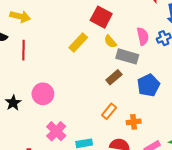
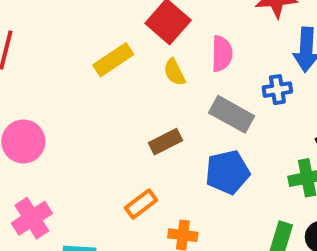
pink semicircle: (143, 36) -> (222, 54), moved
gray rectangle: (127, 56) -> (232, 114), moved

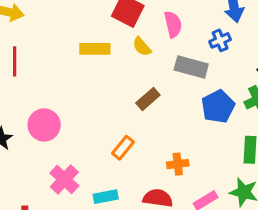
yellow rectangle: (113, 60) -> (95, 49), turned 48
blue pentagon: (227, 172) -> (218, 107), moved
orange rectangle: (141, 204) -> (123, 148), moved

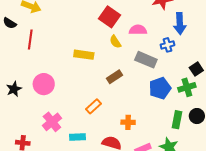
pink semicircle: (173, 24) -> (138, 30), turned -84
yellow rectangle: (95, 49) -> (84, 55), moved

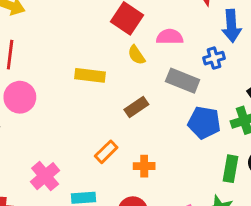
pink circle: (44, 84) -> (20, 97), moved
blue pentagon: (160, 88) -> (204, 123), turned 30
orange cross: (128, 122) -> (144, 166), moved

